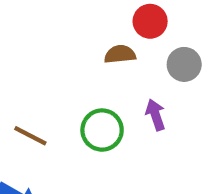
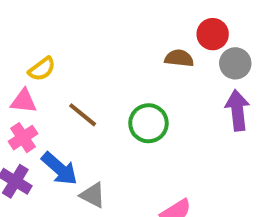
gray circle: (184, 64) -> (235, 63), moved
purple arrow: (155, 115) -> (237, 110), moved, size x1.4

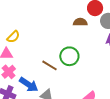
brown line: (83, 115) -> (50, 65), moved

